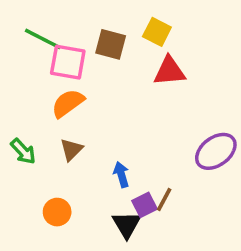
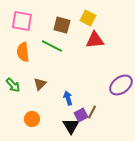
green line: (43, 39) -> (52, 46), moved
pink square: (68, 62) -> (22, 21), moved
orange semicircle: (68, 103) -> (23, 52), moved, turned -60

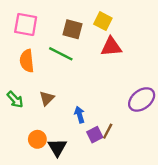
black triangle: (71, 126) -> (57, 148), moved

